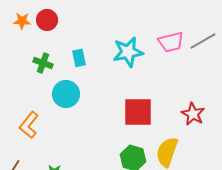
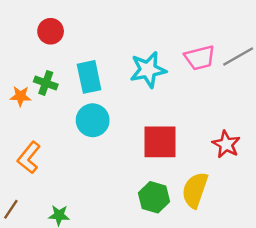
orange star: (22, 21) -> (20, 96), moved
cyan rectangle: (79, 58) -> (89, 77), size x1.5
cyan circle: (66, 94) -> (93, 120), moved

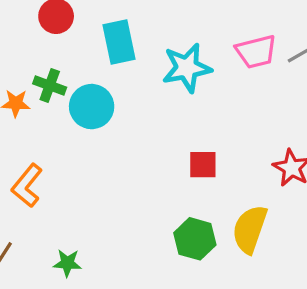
cyan rectangle: (89, 77) -> (119, 42), moved
cyan circle: (93, 120) -> (92, 107), moved
red square: (160, 142) -> (203, 165), size x0.6

